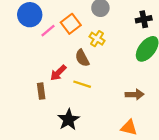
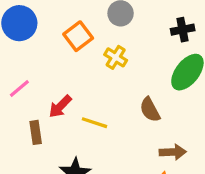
pink line: (48, 31) -> (19, 88), moved
brown semicircle: (82, 58) -> (150, 110), moved
brown arrow: (135, 94) -> (173, 152), moved

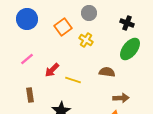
black cross: (183, 30) -> (127, 23), turned 32
brown semicircle: (150, 110) -> (107, 72), turned 126
brown rectangle: (36, 132) -> (30, 95), moved

